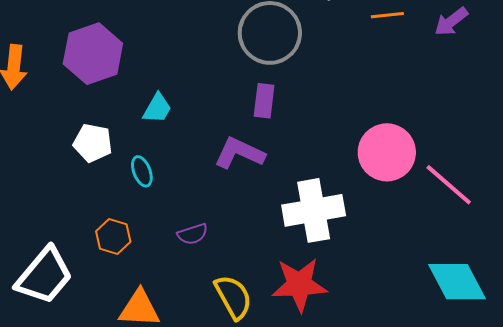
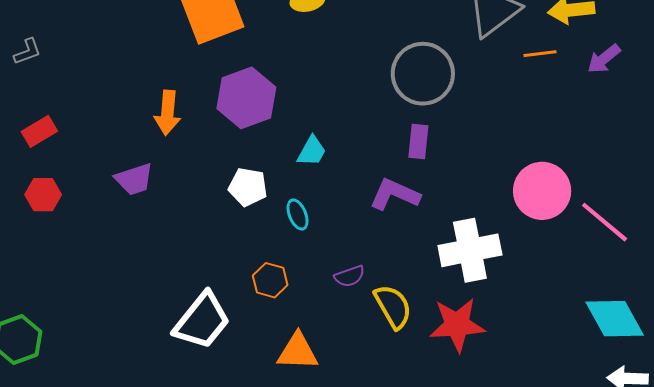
yellow semicircle: (233, 297) -> (393, 306), moved

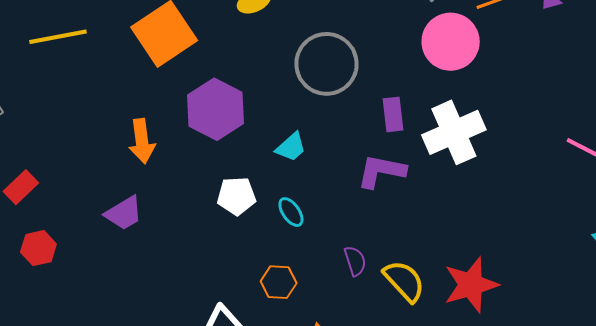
gray circle: (423, 74) -> (327, 64), moved
cyan trapezoid: (312, 151) -> (291, 147), turned 32
pink circle: (542, 191) -> (451, 42), moved
white cross: (470, 250) -> (454, 132), moved
purple semicircle: (349, 276) -> (355, 261), turned -76

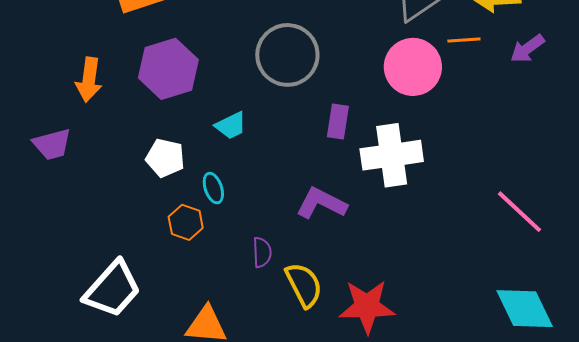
purple L-shape: (381, 171) -> (321, 203), moved
orange hexagon: (279, 282) -> (186, 222), moved

